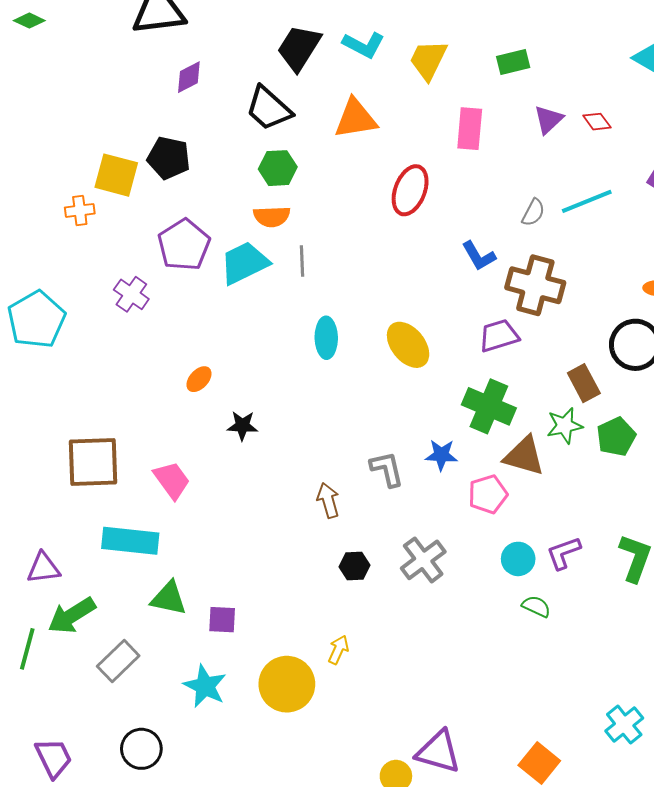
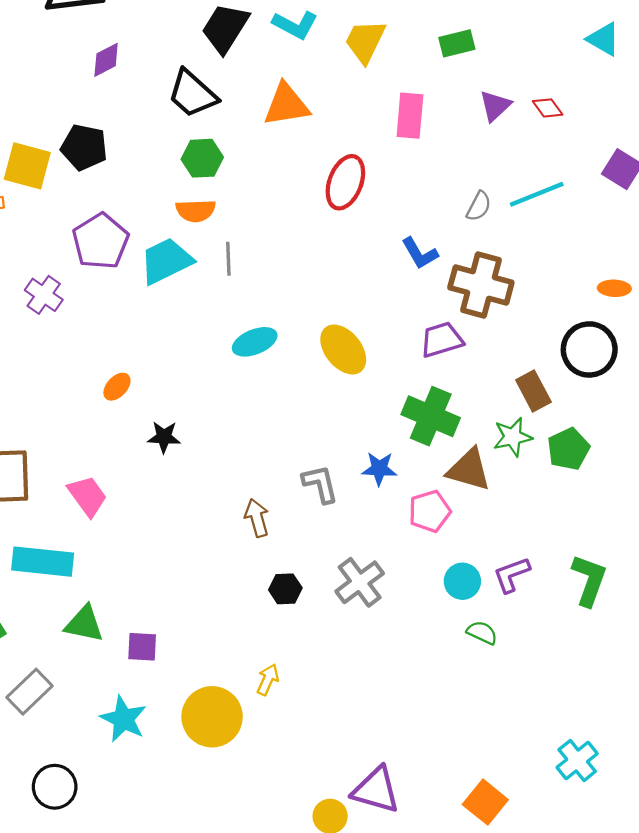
cyan ellipse: (326, 338) -> (255, 342), turned 69

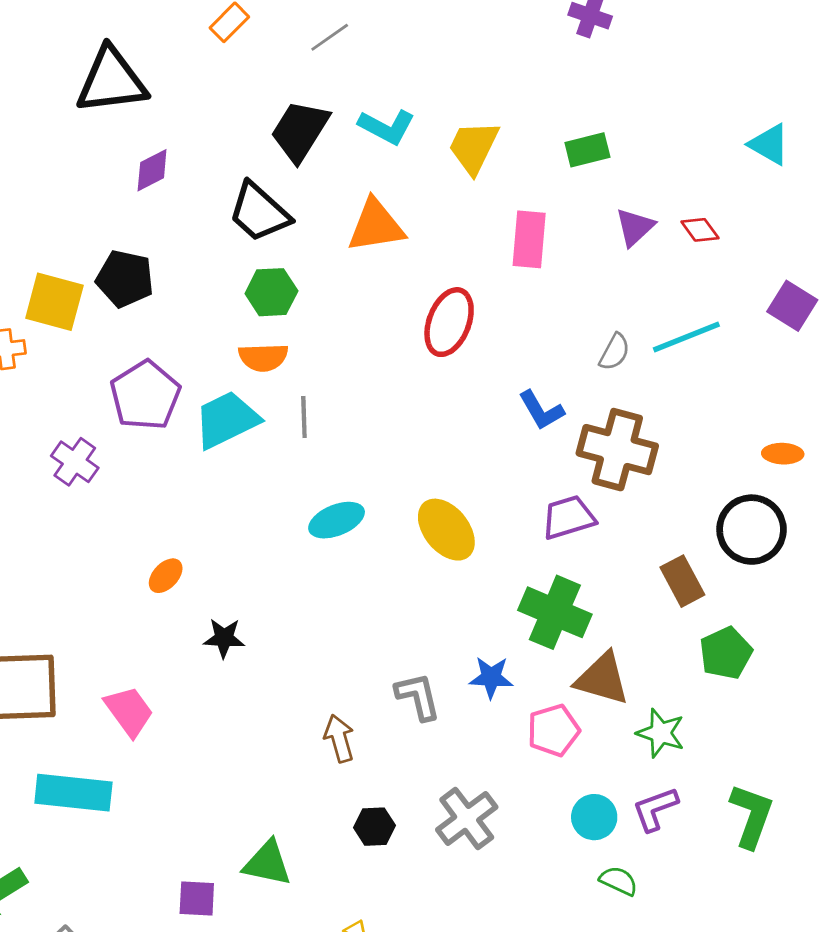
green star: (513, 437) -> (661, 733), moved, turned 30
green triangle: (84, 624) -> (267, 863), moved

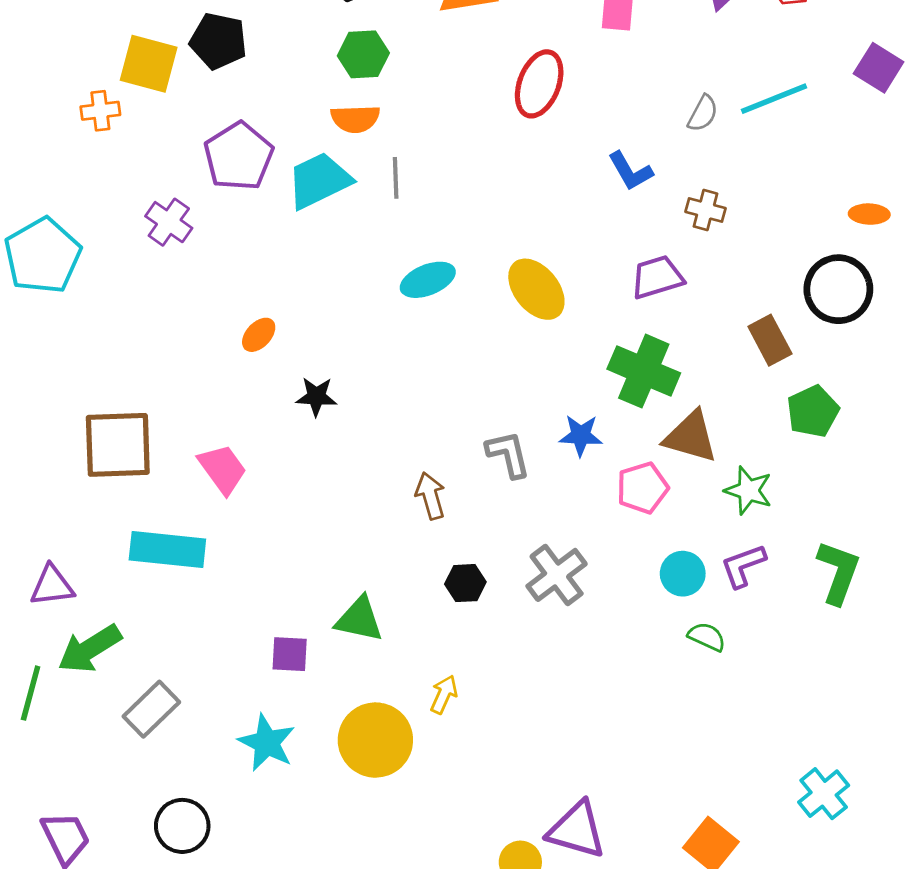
brown cross: (617, 450) -> (706, 210), size x0.5

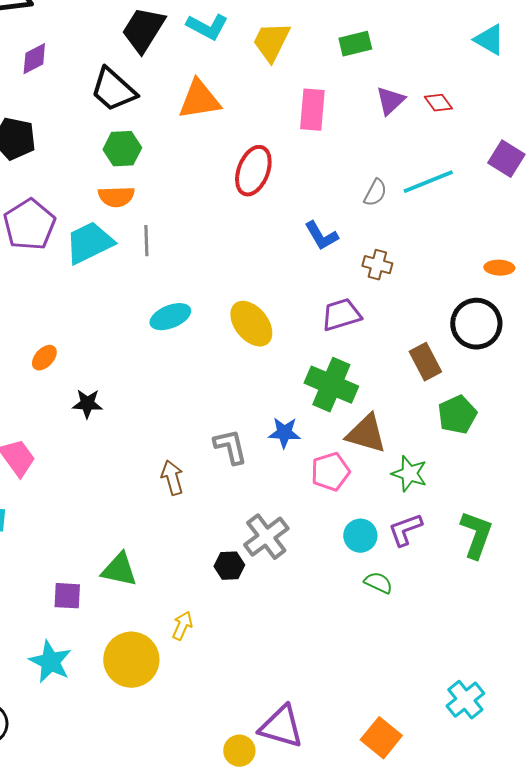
black hexagon: (465, 583) -> (229, 566), moved

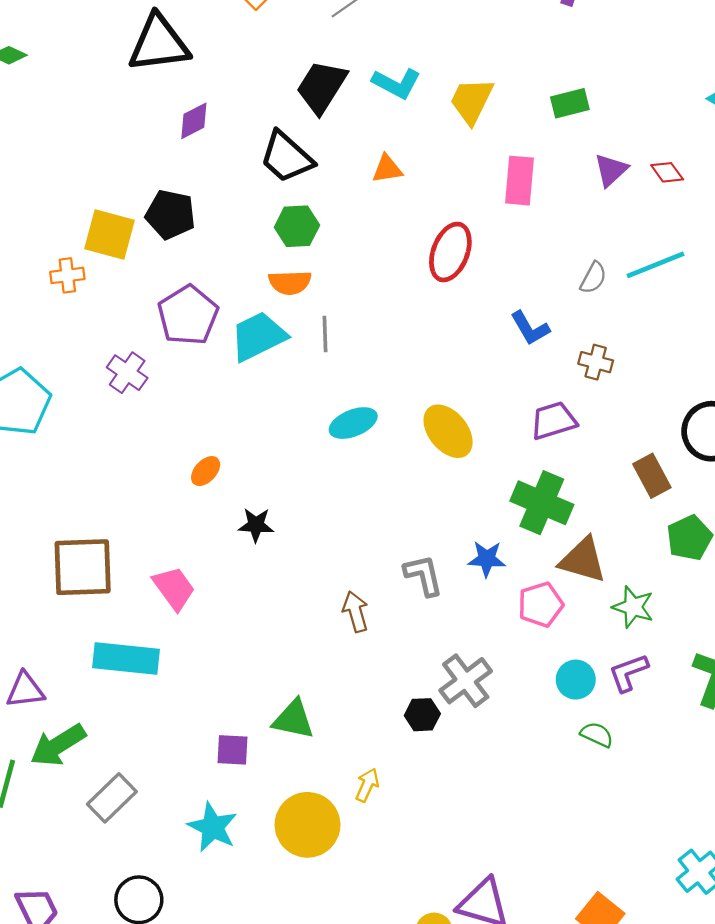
orange triangle: (199, 100) -> (387, 169), size x0.6

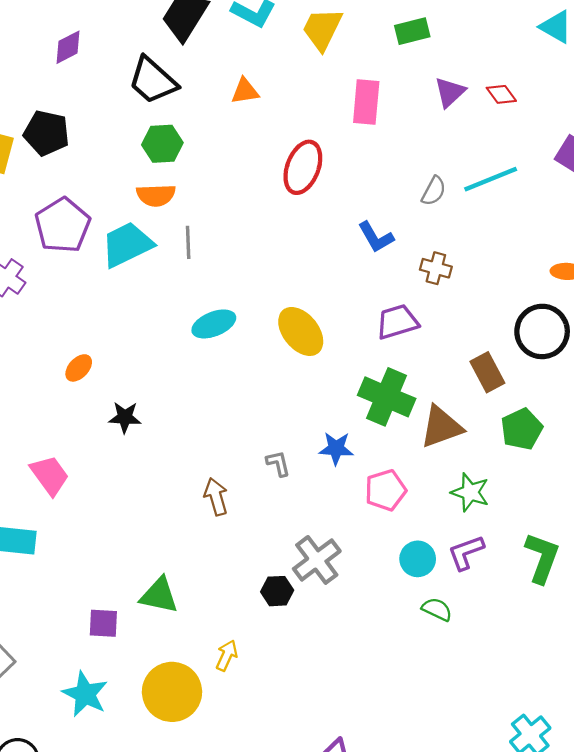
brown triangle: (583, 560) -> (441, 427), moved, turned -36
gray L-shape: (423, 575) -> (278, 463), size x0.7

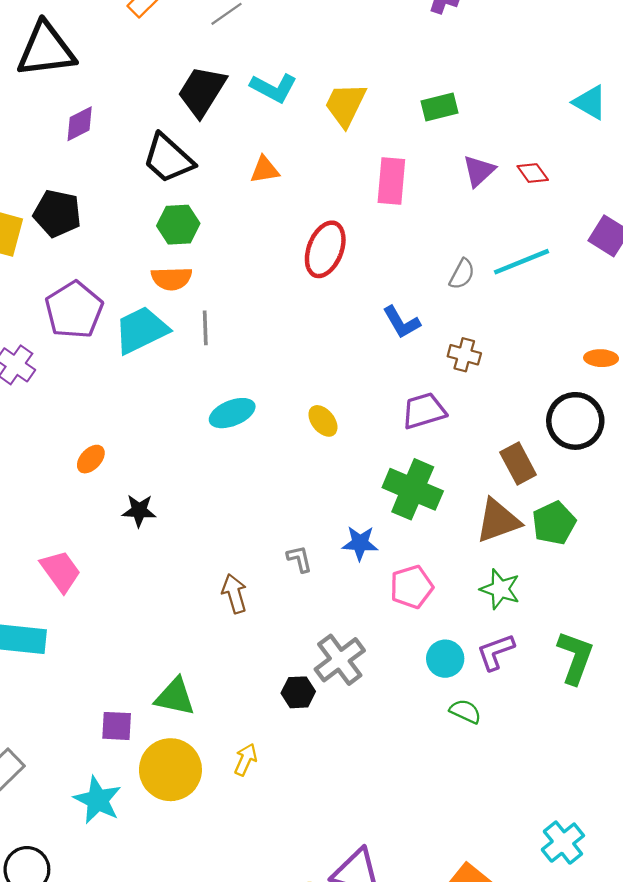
yellow ellipse: (301, 331) -> (323, 421), size x0.6
brown triangle: (441, 427) -> (498, 521), moved
yellow circle: (172, 692) -> (170, 770), moved

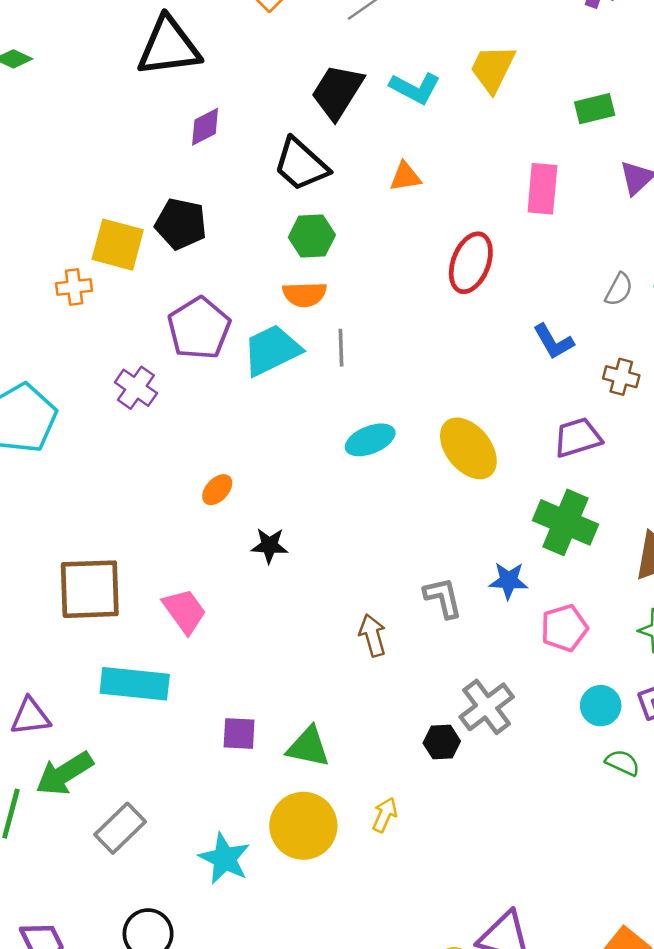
yellow trapezoid: (345, 105) -> (493, 69), moved
yellow ellipse: (323, 421) -> (468, 448), size x1.8
gray L-shape: (299, 559) -> (443, 598), size x1.4
purple square: (117, 726) -> (239, 734), moved

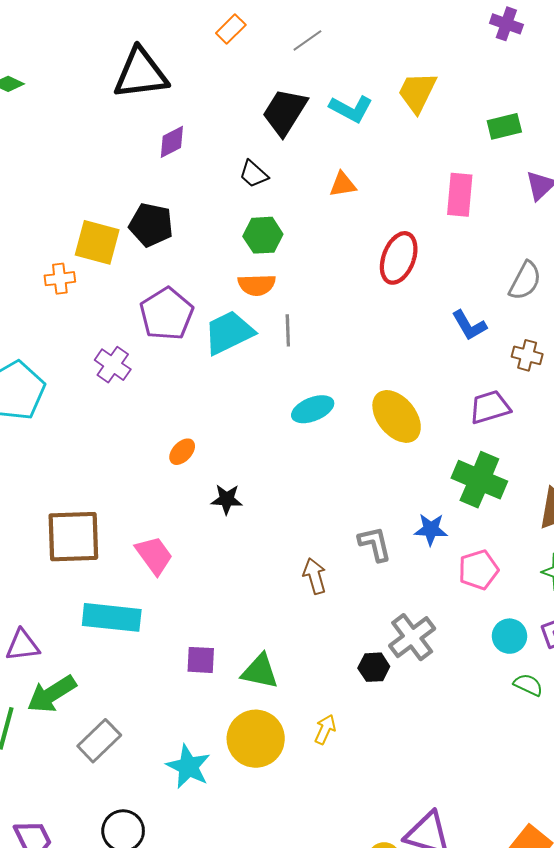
black trapezoid: (301, 164) -> (254, 174), size x0.6
gray semicircle: (619, 289) -> (525, 281), size x1.4

